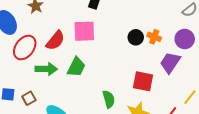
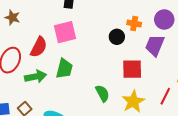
black circle: (136, 37) -> (117, 37), moved

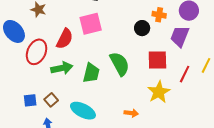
green trapezoid: (64, 69) -> (91, 73), moved
green semicircle: (102, 93) -> (120, 64), moved, size x1.4
red line: (165, 96) -> (185, 74), moved

